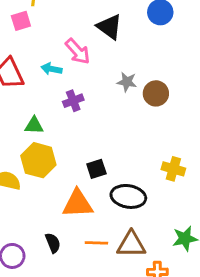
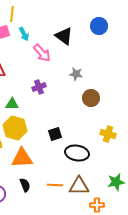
cyan arrow: (51, 69) -> (24, 34), moved, turned -128
brown circle: (156, 93) -> (91, 98), moved
orange triangle: (78, 204) -> (22, 158), moved

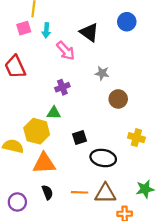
cyan arrow: (24, 34) -> (46, 30), turned 32
green triangle: (12, 104) -> (54, 113), moved

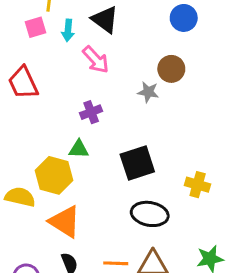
black triangle: (89, 32) -> (105, 19), moved
brown circle: (118, 99) -> (171, 69), moved
black square: (80, 138) -> (137, 163), moved, size x1.6
orange triangle: (44, 163) -> (65, 222), turned 35

